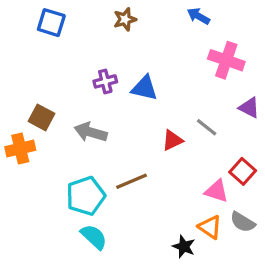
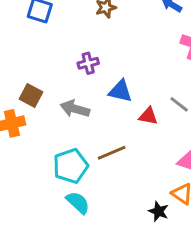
blue triangle: (145, 88) -> (120, 91), moved
red triangle: (172, 140) -> (148, 116), turned 36

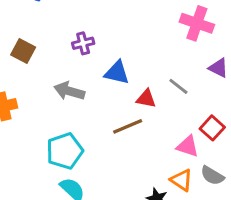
brown square: (31, 96) -> (23, 51), moved
brown line: (112, 153) -> (128, 126), moved

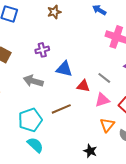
brown line: (128, 126) -> (61, 109), moved
pink triangle: (188, 146) -> (102, 100), moved, turned -35
orange triangle: (182, 180) -> (107, 125), moved, turned 35

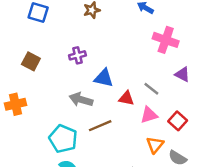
gray arrow: (33, 81) -> (81, 100), moved
cyan pentagon: (30, 120) -> (63, 139), turned -30

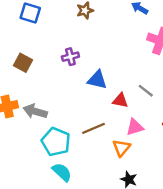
gray arrow: (81, 100) -> (35, 111), moved
pink triangle: (149, 115) -> (135, 127), moved
orange triangle: (155, 145) -> (121, 148), moved

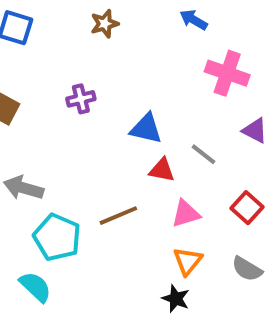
blue triangle: (97, 80) -> (146, 129), moved
orange triangle: (121, 148) -> (188, 261), moved
cyan semicircle: (62, 172) -> (35, 287), moved

